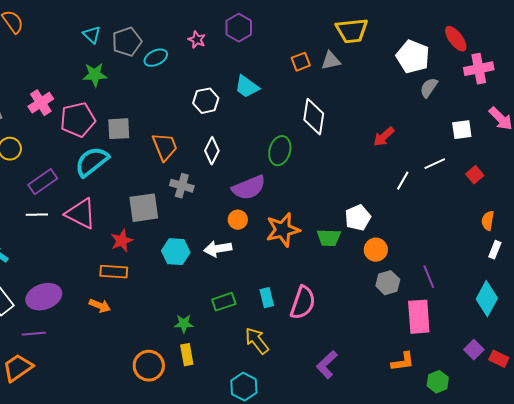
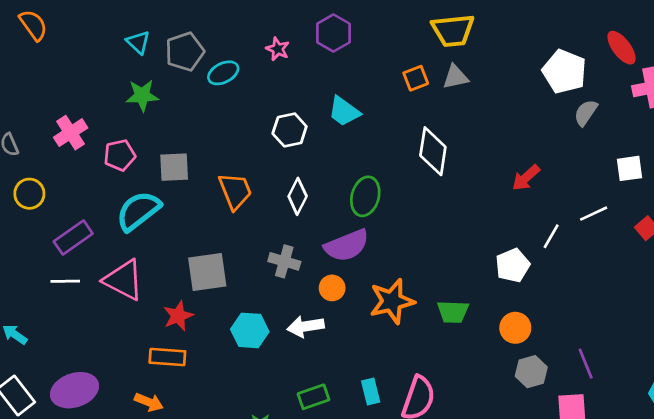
yellow trapezoid: (352, 31) -> (453, 30), moved
pink pentagon: (78, 120) -> (120, 155), size x0.7
green ellipse: (280, 151) -> (365, 196), moved
gray cross: (182, 186) -> (284, 261), moved
white pentagon: (358, 218) -> (513, 265), moved

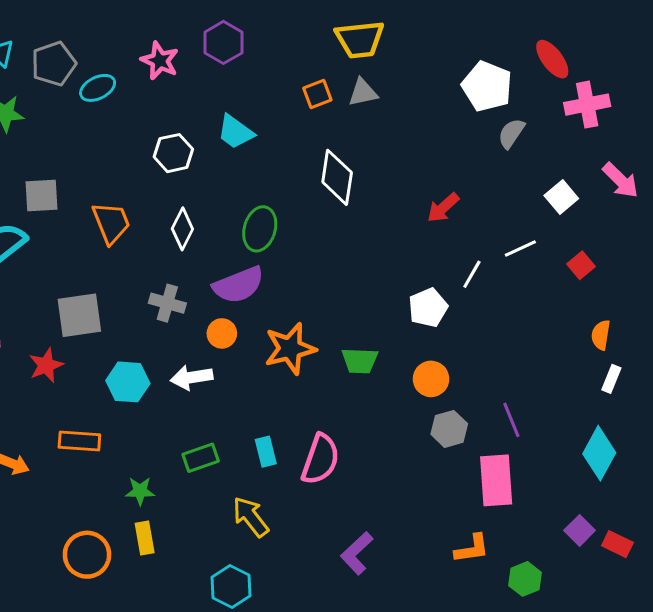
pink star: (278, 49) -> (160, 61), size x1.4
white square: (629, 168) -> (561, 197), turned -32
orange rectangle: (167, 357) -> (79, 441), moved

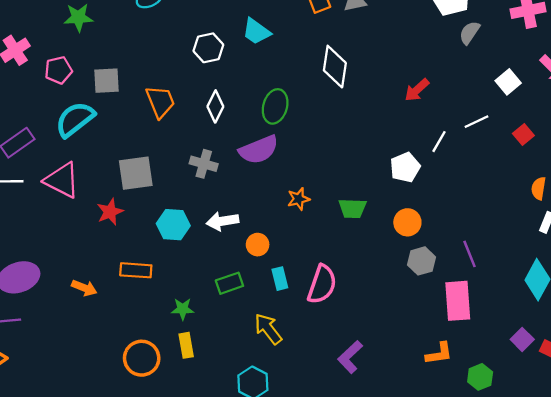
orange circle: (222, 333) -> (258, 245), moved
orange star: (290, 349) -> (299, 199), size x0.6

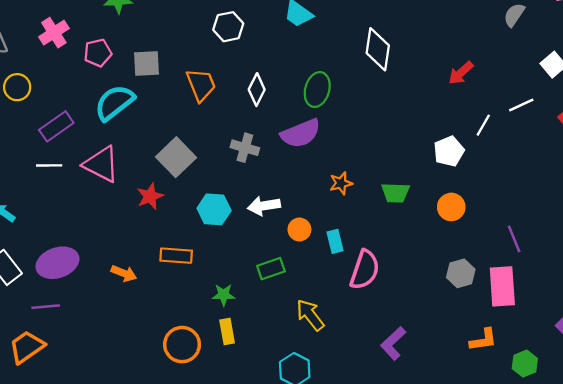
white hexagon: (208, 48) -> (228, 27), moved
gray square: (136, 173) -> (176, 157), turned -36
gray hexagon: (422, 261) -> (461, 273), moved
cyan rectangle: (280, 279) -> (335, 241), moved

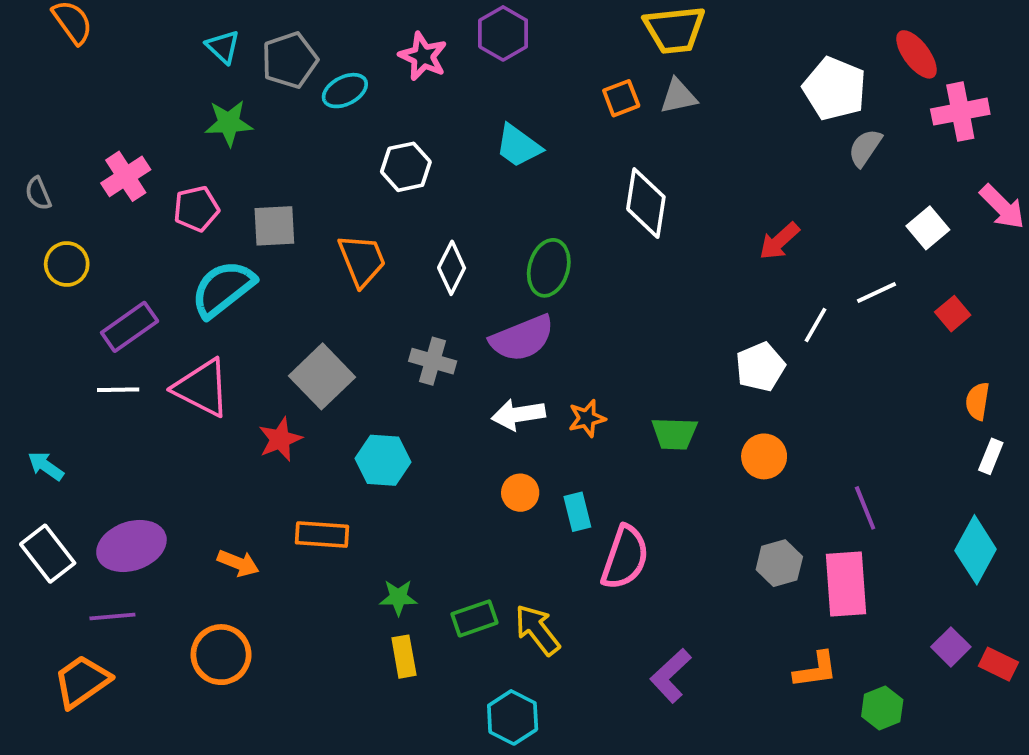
white arrow: (264, 206) -> (518, 415), moved
green rectangle: (271, 269) -> (474, 618), moved
orange circle: (182, 345) -> (221, 655), moved

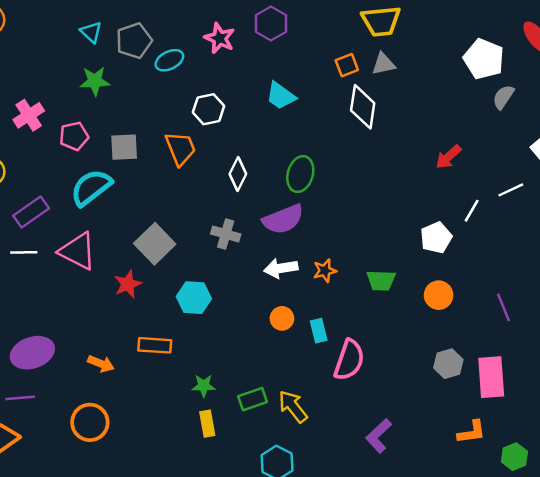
white diamond: (646, 203) -> (363, 107), moved
orange trapezoid: (362, 260) -> (180, 148), moved
purple line: (865, 508) -> (503, 307), moved

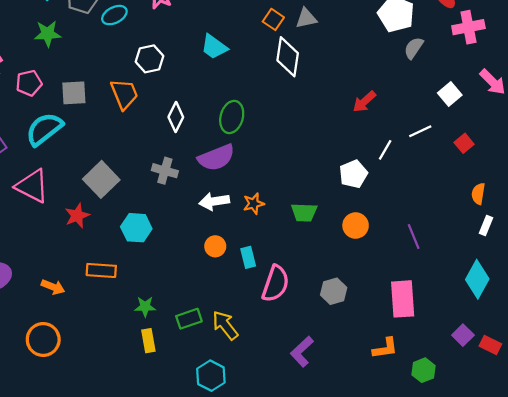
orange square: (347, 65) -> (273, 19), turned -35
gray hexagon: (448, 364) -> (334, 291), moved

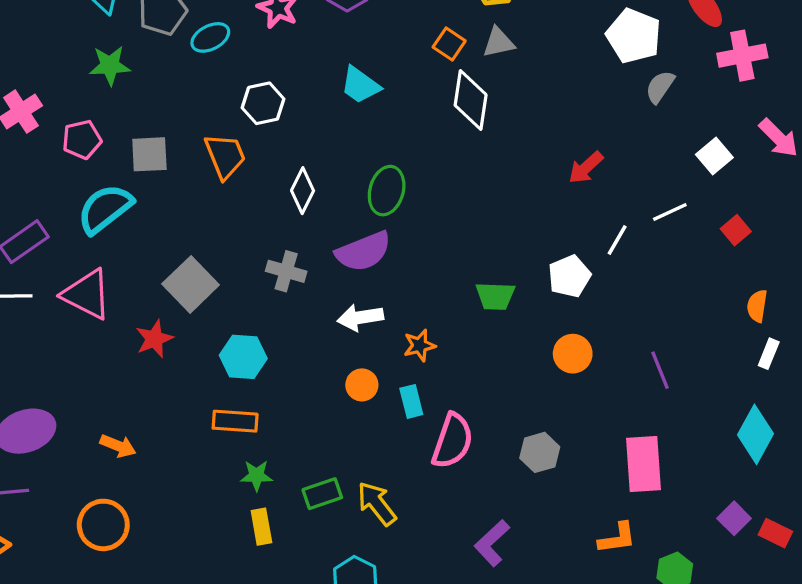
orange star: (254, 204) -> (420, 345), moved
green trapezoid: (304, 212) -> (495, 296), moved
orange rectangle: (101, 270) -> (235, 421), moved

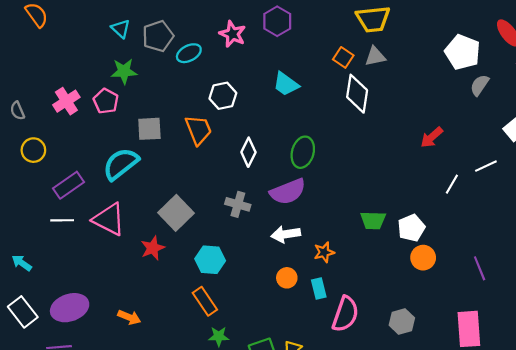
pink pentagon: (82, 140) -> (106, 101), moved, turned -30
white pentagon: (569, 276) -> (411, 228), moved
orange rectangle: (235, 421) -> (205, 301), turned 52

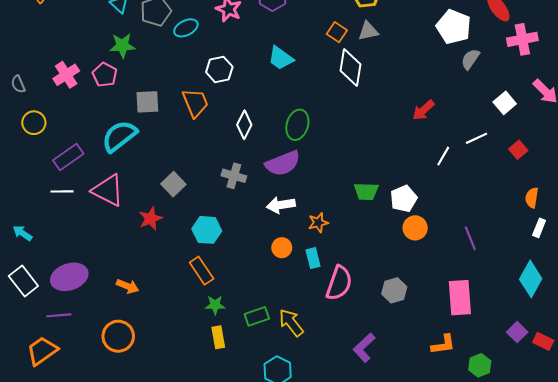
gray square: (176, 213) -> (173, 184), size x0.7

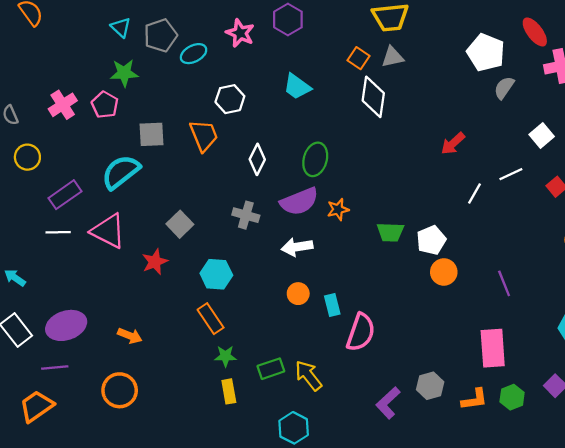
orange star: (318, 223) -> (338, 209), moved
gray hexagon: (394, 290) -> (430, 386), moved
green hexagon: (480, 365) -> (512, 397), moved

